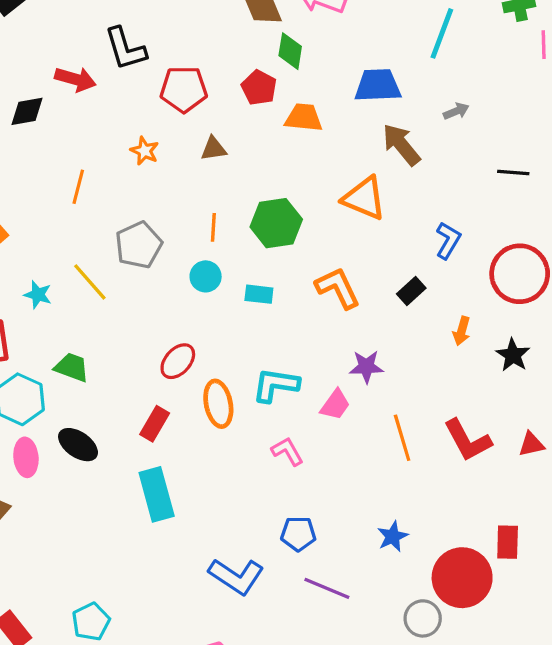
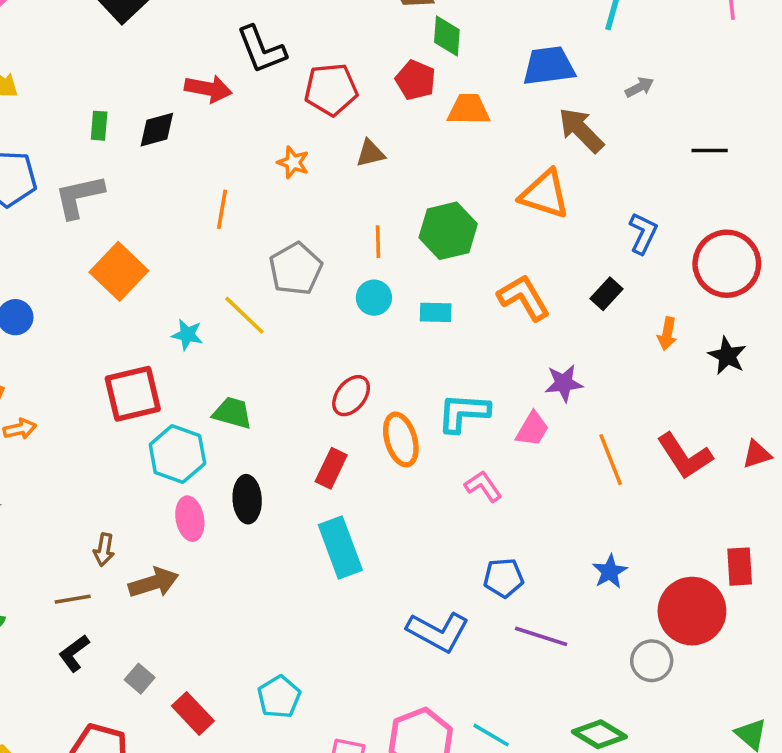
black ellipse: (78, 445) -> (247, 499), turned 57

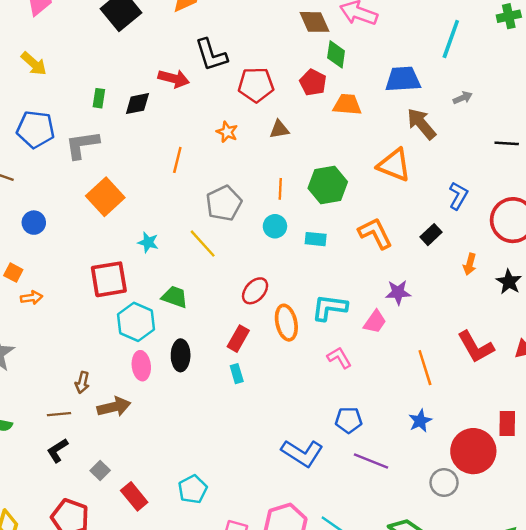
yellow line: (244, 315) -> (203, 244), moved
orange line: (611, 460) -> (425, 368), moved
cyan rectangle: (340, 547) -> (237, 374), moved, size x0.5

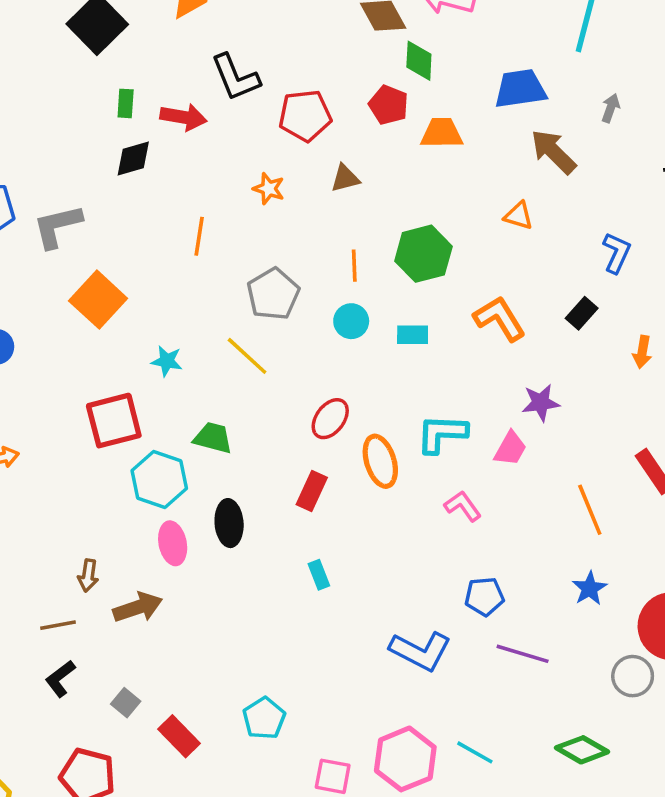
green rectangle: (99, 98) -> (126, 103), moved
gray arrow: (463, 98) -> (611, 108), turned -42
orange triangle: (394, 165) -> (518, 216), size x0.6
cyan rectangle: (237, 374) -> (319, 575), moved

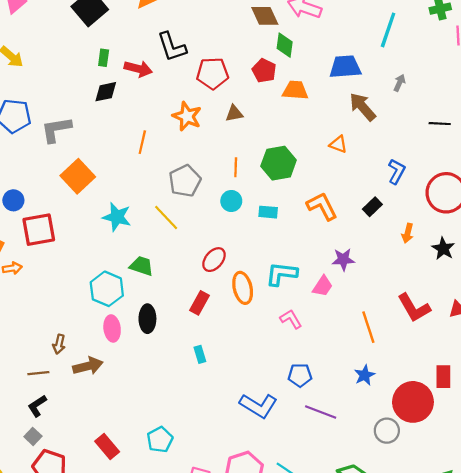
orange star: (269, 189) -> (187, 116), size x1.5
cyan star: (167, 361) -> (117, 217), size x1.5
red square: (114, 421) -> (39, 230), moved
gray square: (126, 703) -> (33, 436), moved

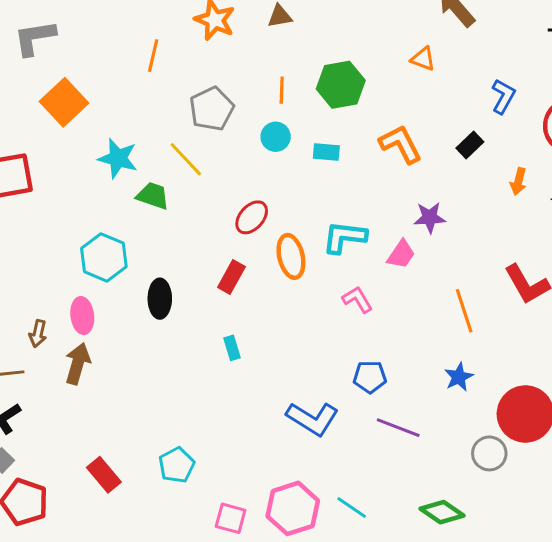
green trapezoid: (142, 266) -> (153, 196), moved
pink ellipse: (112, 328) -> (82, 316), moved
brown arrow: (88, 366) -> (78, 364), turned -60

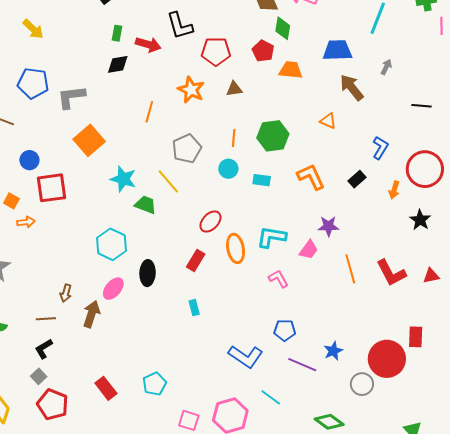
orange arrow: (518, 181) -> (394, 190), moved
orange line: (464, 311) -> (350, 269), moved
pink ellipse: (82, 316) -> (113, 289), moved, turned 45
blue star: (459, 377) -> (333, 351), moved
cyan line: (352, 507) -> (271, 397), moved

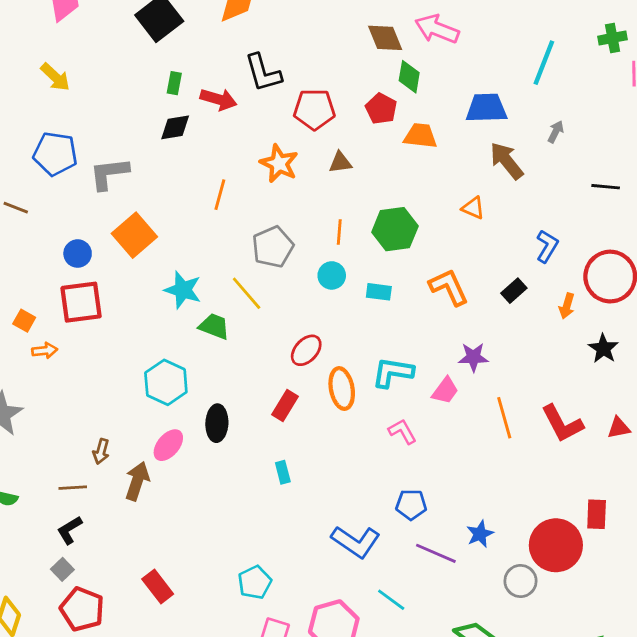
blue circle: (29, 160) -> (78, 254), moved
cyan pentagon: (154, 384) -> (255, 582), moved

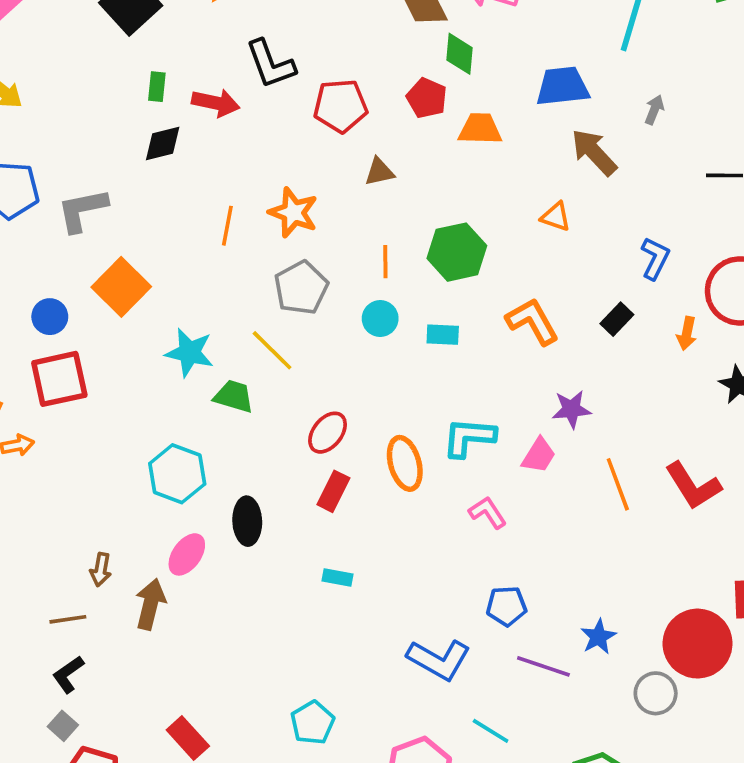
orange star: (279, 164) -> (293, 213), moved
red ellipse: (306, 350) -> (328, 433), moved
cyan rectangle: (283, 472) -> (337, 578), turned -60

